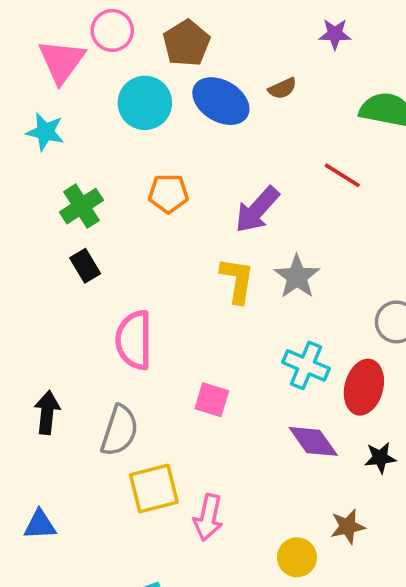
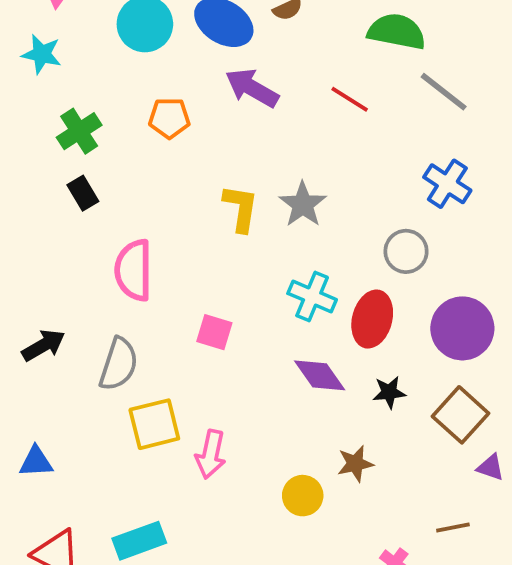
purple arrow: (257, 210) -> (252, 88), moved, turned 78
black arrow: (47, 412) -> (43, 345), turned 54

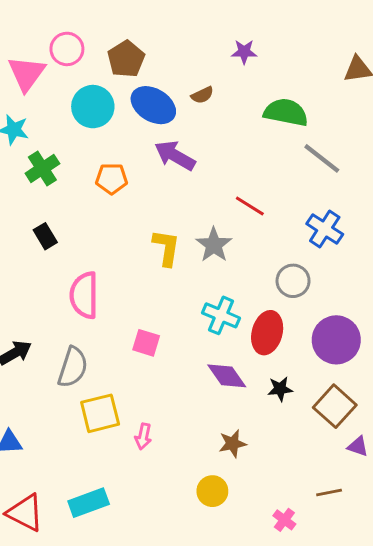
red line: (350, 99) -> (250, 206), moved
green cross: (79, 131) -> (42, 168), moved
pink arrow: (211, 454) -> (143, 436), size x0.7
brown star: (355, 464) -> (233, 444), moved
yellow circle: (303, 496) -> (212, 491), moved

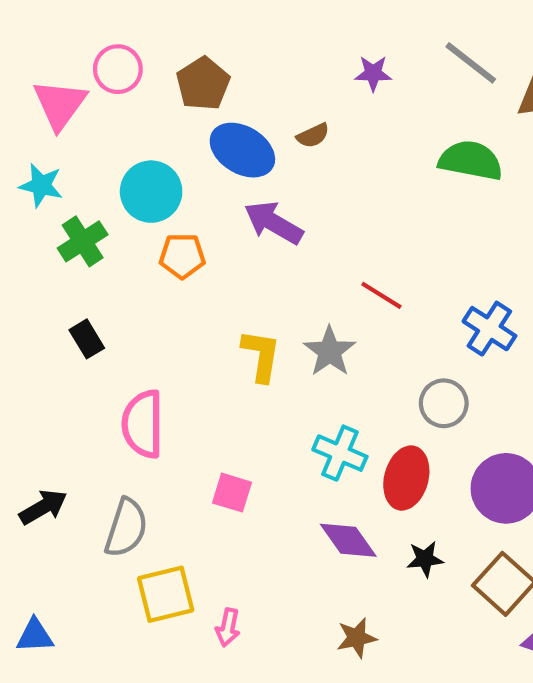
cyan circle: (93, 107) -> (151, 192), moved
green semicircle: (286, 112) -> (471, 160), moved
gray line: (322, 158) -> (471, 63), moved

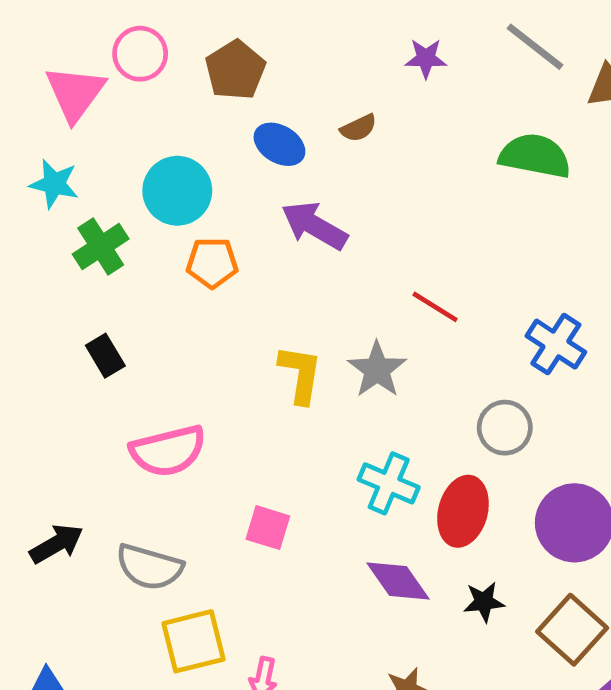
blue ellipse: (242, 150) -> (279, 144), size x0.7
pink semicircle: (143, 424) -> (168, 451), turned -104
gray semicircle: (126, 528) -> (149, 567), turned 88

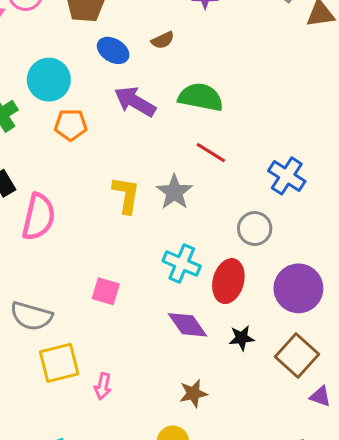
green semicircle: (535, 156) -> (201, 97), moved
pink semicircle: (168, 451) -> (39, 217), moved, turned -63

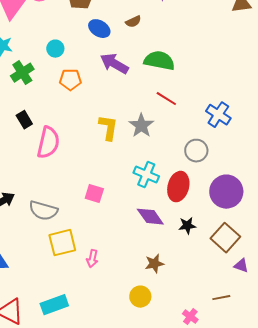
cyan circle: (49, 80) -> (55, 49), size x0.6

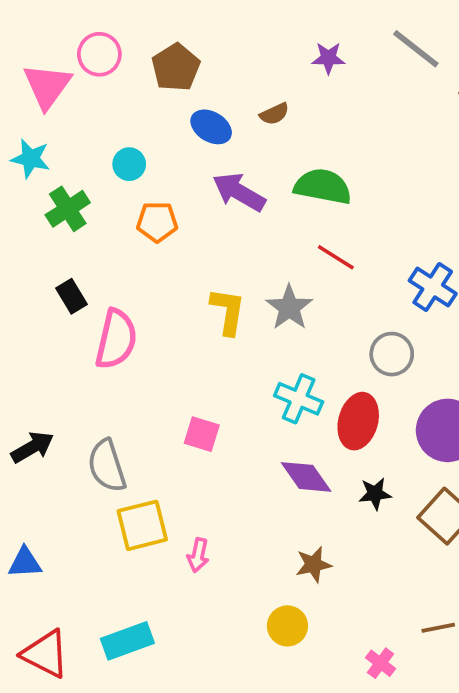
gray semicircle: (43, 211) -> (107, 466), turned 56

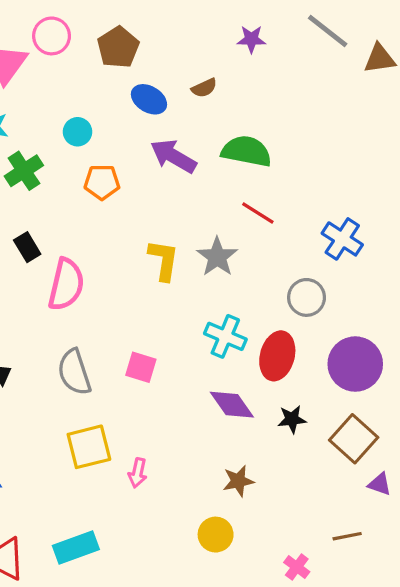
gray semicircle: (107, 466) -> (74, 372), moved

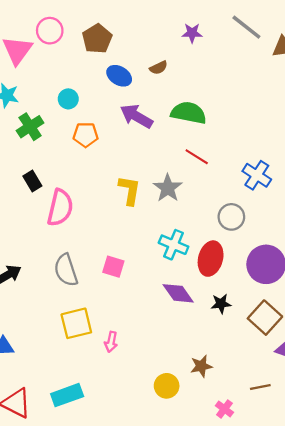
brown star: (238, 481) -> (201, 366), moved

